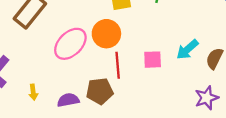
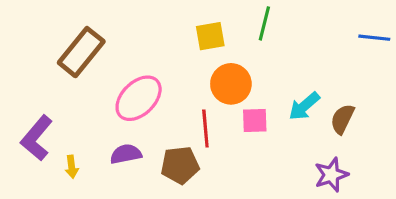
orange circle: (106, 34) -> (231, 84), moved
yellow arrow: (33, 92) -> (72, 167), moved
purple semicircle: (68, 100) -> (126, 154), moved

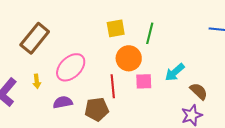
green line: (264, 23) -> (150, 33), moved
brown semicircle: (342, 119) -> (199, 91), moved, turned 108
yellow arrow: (72, 167) -> (37, 81), moved

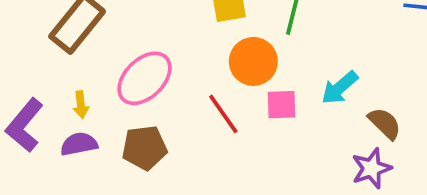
red line: (113, 86) -> (223, 114), turned -30
purple semicircle: (63, 102) -> (79, 144), moved
brown pentagon: (97, 109) -> (145, 148), moved

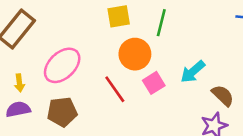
pink square: (281, 105) -> (154, 83), turned -30

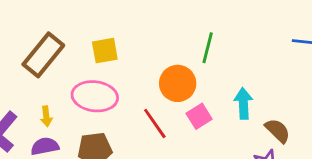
yellow square: (119, 16) -> (105, 51), moved
pink ellipse: (62, 65) -> (95, 96), turned 51
cyan arrow: (193, 72) -> (243, 103), turned 128

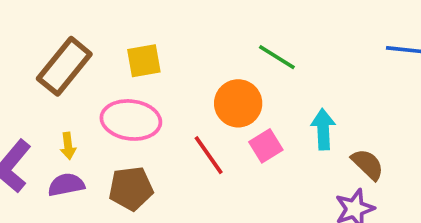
green line: (208, 48) -> (277, 57), turned -72

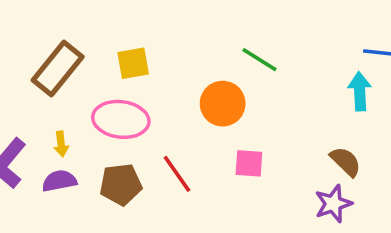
cyan arrow: (323, 129) -> (360, 91), moved
pink square: (266, 146) -> (249, 163), moved, turned 36
red line: (209, 155) -> (177, 174), moved

